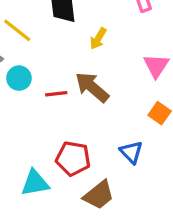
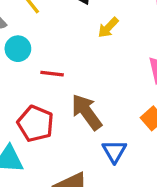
brown arrow: (92, 87) -> (87, 112), moved
red pentagon: (73, 159) -> (36, 124), moved

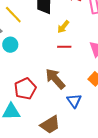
red line: (52, 74) -> (64, 47), moved
red pentagon: (36, 124) -> (25, 89), turned 30

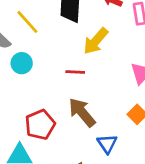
yellow arrow: (63, 27) -> (96, 41), size x1.5
red line: (64, 47) -> (75, 72), moved

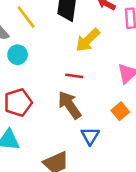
red line: (75, 72) -> (74, 76), moved
red pentagon: (40, 125) -> (18, 103), moved

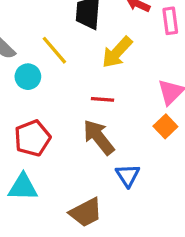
yellow line: (26, 17) -> (54, 50), moved
orange square: (120, 111) -> (165, 126), moved

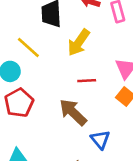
red line: (103, 99) -> (87, 81), moved
red pentagon: (32, 138) -> (19, 103), moved

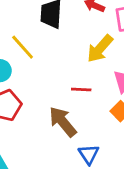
yellow arrow: (79, 42) -> (100, 49), moved

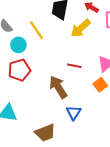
yellow arrow: (100, 49) -> (81, 28), moved

